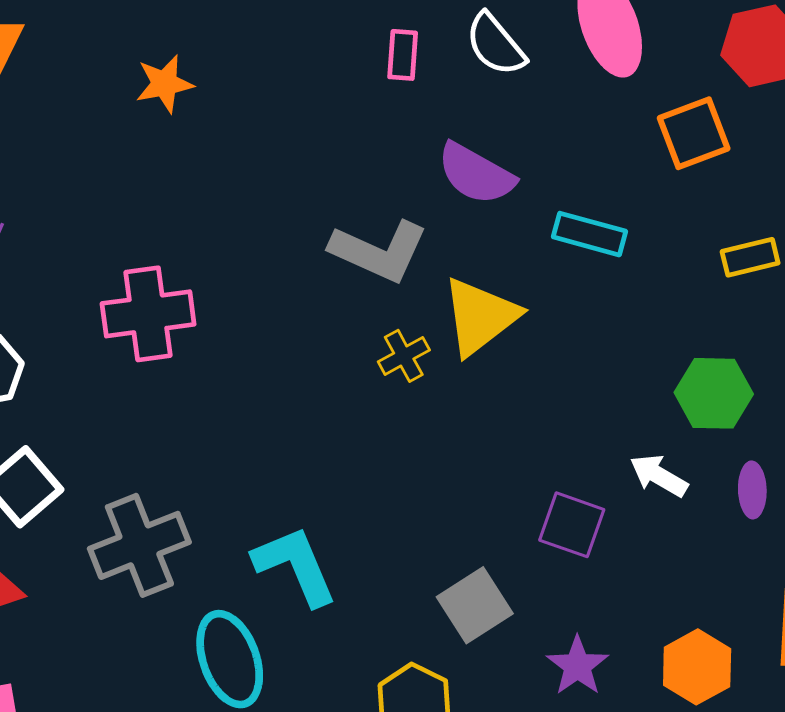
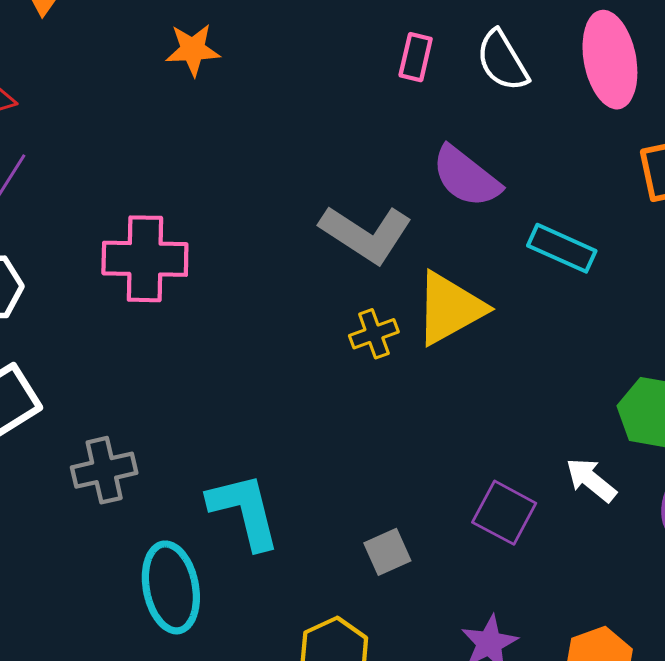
gray cross: (139, 545) -> (104, 470), size x0.7
gray square: (475, 605) -> (387, 552), moved, size x0.7

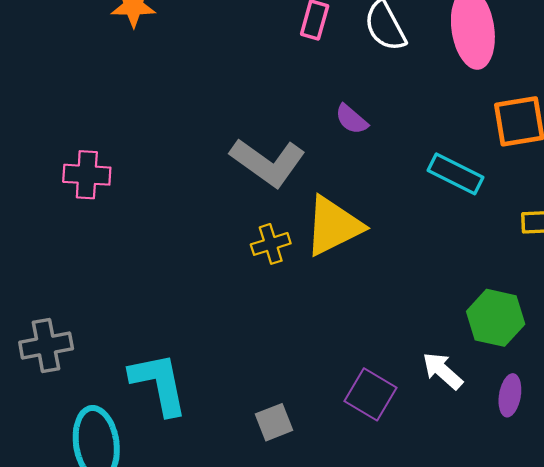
purple semicircle: (466, 177) -> (351, 119), size x0.6
cyan rectangle: (562, 248) -> (456, 174), moved
pink cross: (145, 259) -> (87, 175), size x0.7

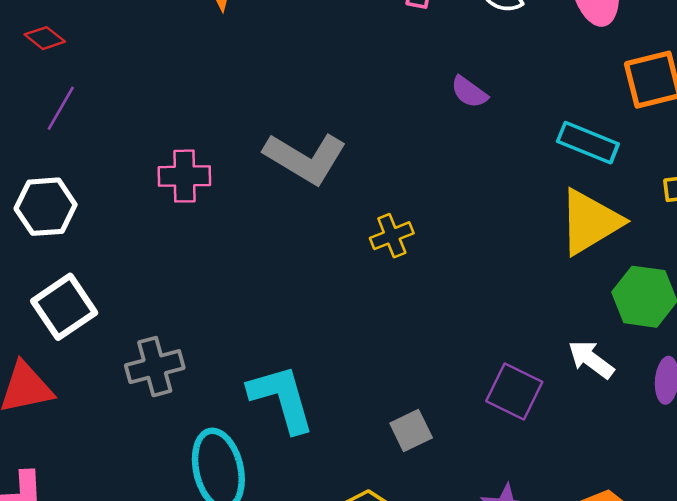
gray L-shape: (268, 162) -> (305, 158), moved
yellow triangle: (333, 226) -> (590, 222), moved

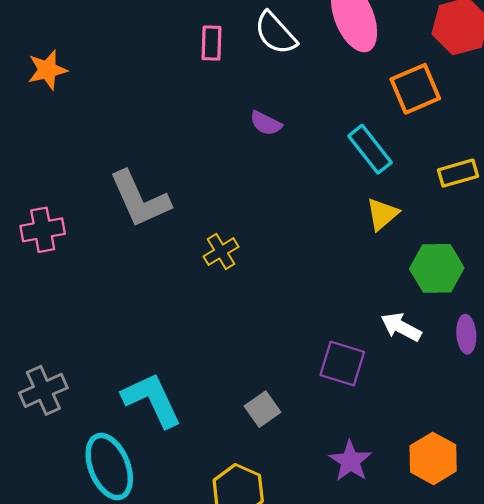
cyan rectangle: (588, 143) -> (370, 149), turned 39
gray L-shape: (305, 158) -> (140, 199), turned 44
yellow triangle: (590, 222) -> (382, 214), size x0.6

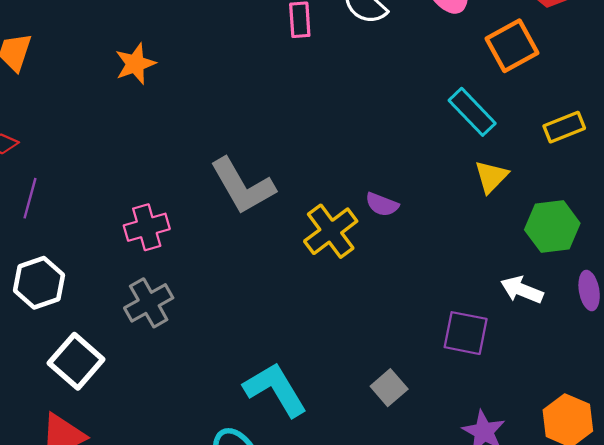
purple semicircle: (266, 123) -> (382, 204), moved
yellow cross: (221, 252) -> (331, 231), size x1.5
gray cross: (43, 390) -> (149, 303), moved

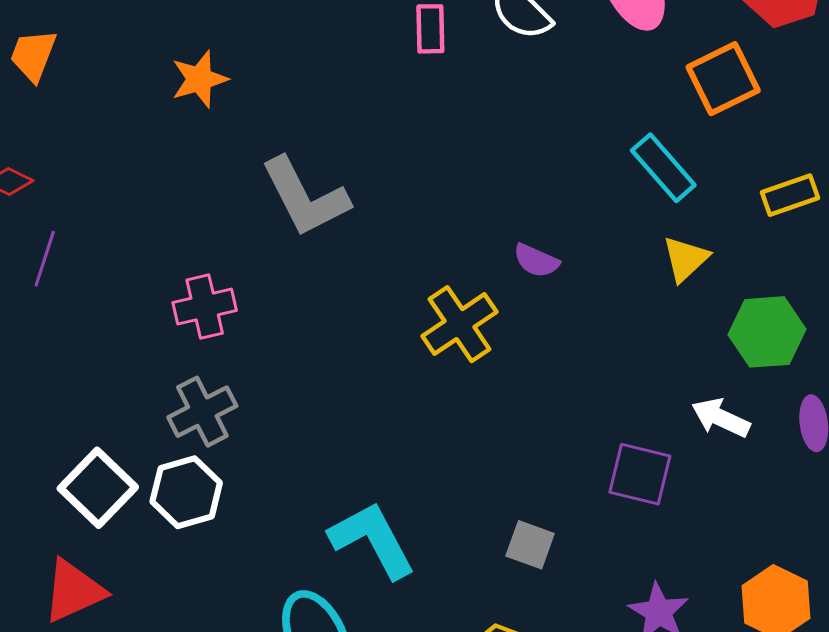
gray L-shape: (242, 186) -> (305, 197), moved
purple semicircle: (382, 204) -> (536, 261), moved
white hexagon: (39, 283) -> (186, 492), moved
gray square: (389, 388) -> (530, 545), turned -32

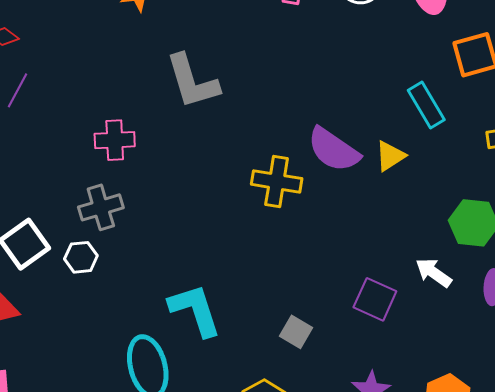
yellow triangle: (685, 259) -> (390, 156), moved
purple semicircle: (536, 261) -> (334, 150), size x1.8
yellow cross: (459, 324) -> (277, 181), turned 33
white hexagon: (186, 492) -> (81, 257), size x0.7

